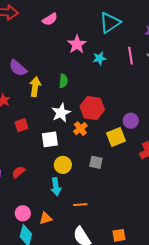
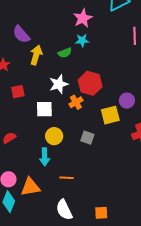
cyan star: (99, 58) -> (82, 40), moved
green semicircle: (63, 81) -> (65, 53), turned 56
orange triangle: (46, 218) -> (30, 187), size x1.5

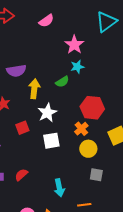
purple semicircle: (21, 34) -> (16, 71), turned -48
white star: (59, 84) -> (47, 113), moved
yellow circle: (54, 136) -> (88, 149), moved
gray square: (87, 138) -> (96, 175), moved

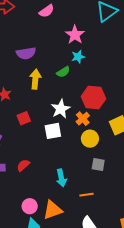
purple semicircle: (16, 71) -> (26, 53), moved
white star: (47, 113) -> (61, 109), moved

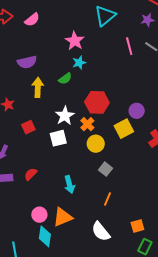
pink semicircle: (47, 11) -> (32, 20), moved
gray square: (98, 165) -> (105, 169), turned 32
orange line: (87, 195) -> (108, 199), moved, turned -56

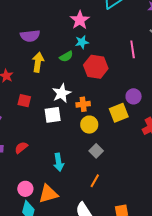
pink line: (129, 46) -> (133, 49), moved
red hexagon: (97, 102) -> (96, 67), moved
orange cross: (87, 124) -> (83, 104), turned 32
red square: (28, 127) -> (24, 101), turned 32

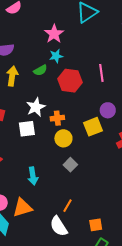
pink line: (133, 49) -> (101, 73), moved
orange line: (95, 181) -> (68, 206), moved

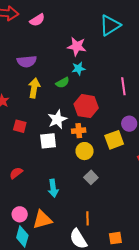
pink star: (54, 34) -> (77, 46), turned -30
red hexagon: (70, 81) -> (86, 106), moved
orange line: (68, 206) -> (88, 218), turned -32

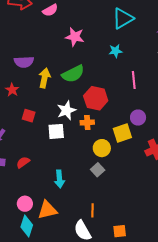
pink star: (77, 46) -> (75, 37), moved
purple semicircle: (27, 61) -> (24, 62), moved
cyan star: (78, 69) -> (116, 51), moved
green semicircle: (63, 83) -> (73, 74), size x1.6
yellow circle: (85, 151) -> (102, 148), moved

